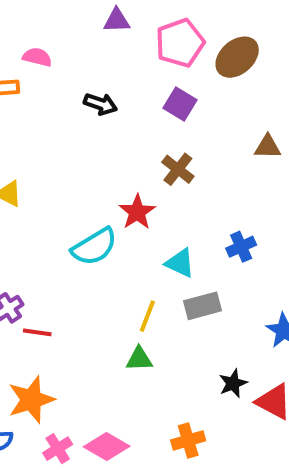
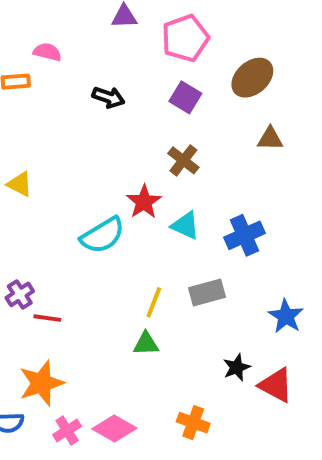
brown ellipse: (237, 57) -> (252, 78), moved
blue cross: (241, 247) -> (244, 235), size x1.4
cyan triangle: (180, 263) -> (185, 225), moved
orange cross: (188, 440) -> (193, 423), turned 36

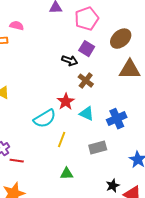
black arrow: (108, 97) -> (70, 61), moved
brown triangle: (270, 139) -> (130, 70), size x1.6
yellow line: (154, 302) -> (62, 140), moved

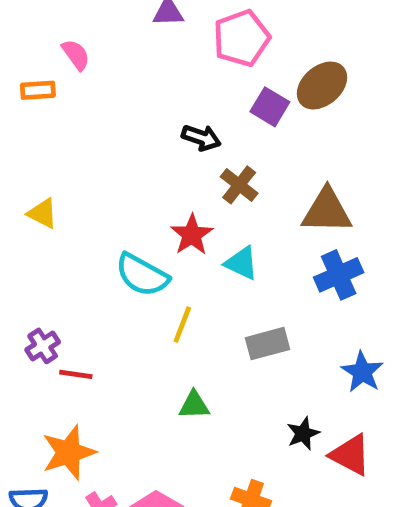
pink semicircle: (17, 26) -> (76, 55), turned 40
purple square: (87, 49) -> (270, 107), moved
brown triangle: (130, 70) -> (327, 211), moved
cyan semicircle: (45, 119) -> (142, 275), turned 60
blue cross: (117, 119) -> (339, 275), moved

